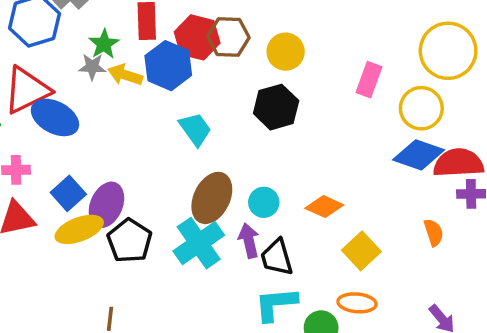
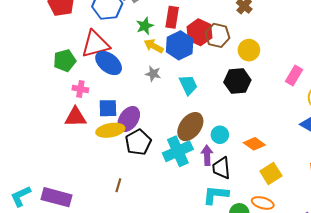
gray star: (92, 67) -> (153, 74), moved
blue square: (68, 193) -> (108, 108), turned 30

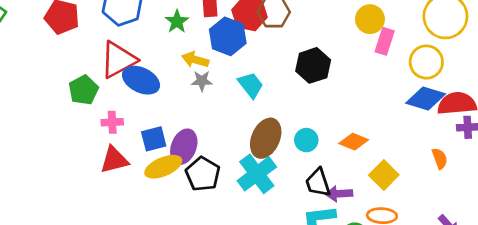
yellow arrow: (154, 46) -> (195, 60), moved
yellow circle: (249, 50) -> (370, 19), moved
purple arrow: (207, 155) -> (339, 194), moved, turned -78

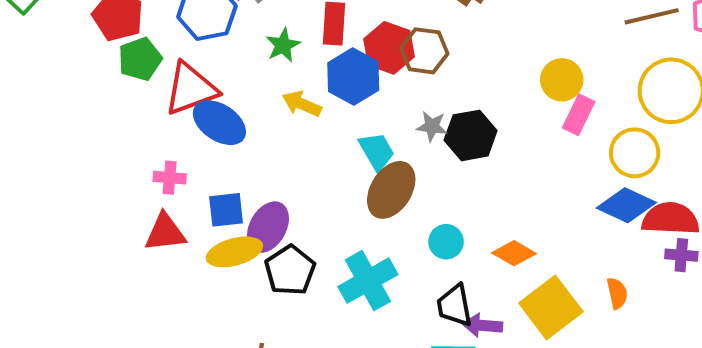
gray star: (202, 81) -> (432, 126), moved
green pentagon: (83, 90) -> (140, 59), moved
brown ellipse: (266, 138) -> (391, 190), moved
orange semicircle: (440, 158) -> (617, 293), moved
yellow square: (384, 175) -> (551, 307), size x1.4

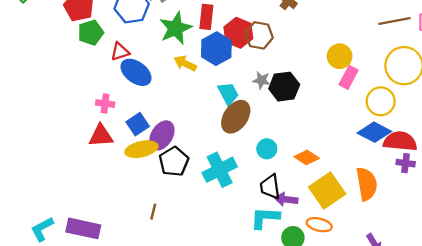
green star: (283, 45) -> (176, 28), size x1.6
red triangle: (191, 89) -> (120, 52), size x0.6
blue square: (226, 210) -> (138, 124), turned -30
orange semicircle: (617, 293) -> (367, 184), size x1.8

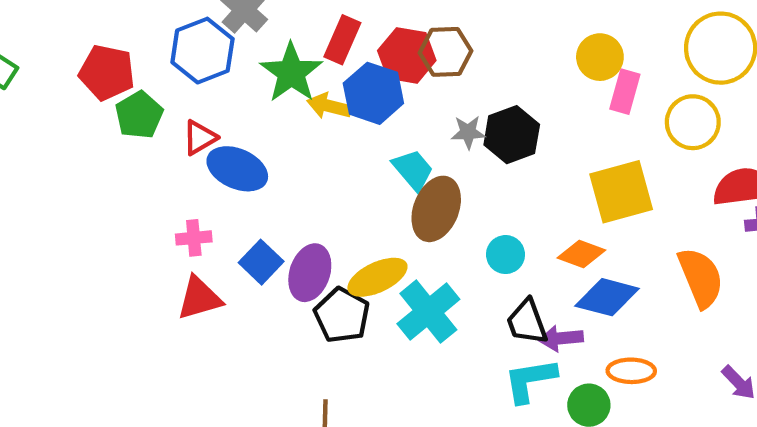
red rectangle: (206, 17) -> (342, 40), turned 30
yellow arrow: (185, 63) -> (329, 106), moved
blue diamond: (374, 132) -> (607, 297), moved
yellow ellipse: (141, 149) -> (377, 277), moved
yellow square: (327, 191) -> (621, 192), moved, turned 32

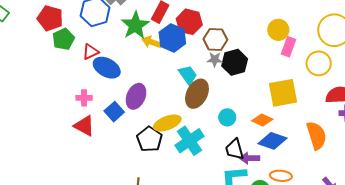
brown hexagon: (445, 52) -> (215, 39), moved
purple ellipse: (310, 273) -> (136, 96), moved
red triangle: (199, 298) -> (84, 126), turned 40

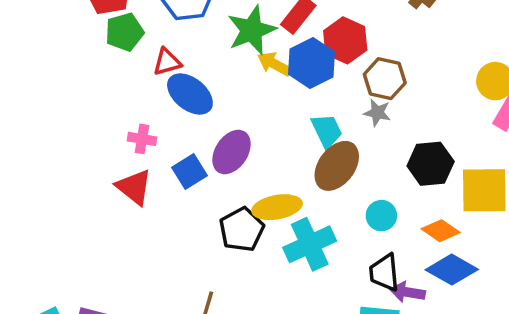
black hexagon: (235, 62) -> (431, 164), moved

